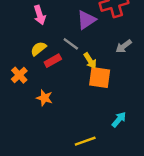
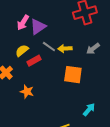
pink arrow: (40, 15) -> (23, 23), turned 49
purple triangle: (86, 20) -> (38, 27), moved
yellow arrow: (90, 61) -> (65, 49), moved, turned 120

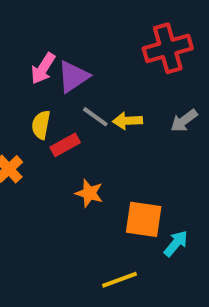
yellow semicircle: (22, 51) -> (41, 125), turned -40
orange square: (73, 75) -> (144, 219), moved
orange star: (27, 92) -> (89, 193), moved

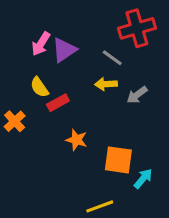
gray line: (95, 117) -> (112, 58), moved
gray arrow: (184, 121) -> (137, 95), moved
yellow semicircle: (41, 125) -> (39, 87), turned -45

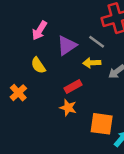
purple triangle: (64, 50) -> (67, 45), moved
red rectangle: (58, 103) -> (73, 86), moved

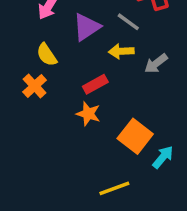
orange cross: (18, 93) -> (35, 86), moved
orange square: (102, 124) -> (135, 136), turned 30

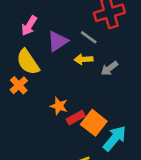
yellow semicircle: (47, 55) -> (28, 62), size x1.5
red rectangle: (95, 84) -> (76, 118), moved
cyan arrow: (163, 157) -> (115, 138), size x1.5

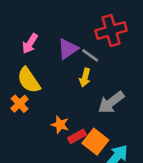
purple triangle: (58, 41) -> (68, 49), moved
yellow arrow: (83, 59) -> (85, 78), turned -72
gray arrow: (109, 68) -> (111, 102), moved, size x1.5

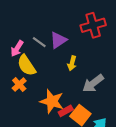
pink arrow: (30, 44) -> (17, 48), moved
gray line: (90, 55) -> (39, 42), moved
orange star: (60, 125) -> (52, 101), size x1.6

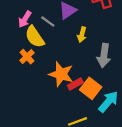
gray line: (39, 42) -> (48, 21), moved
gray arrow: (93, 83) -> (104, 55), turned -45

